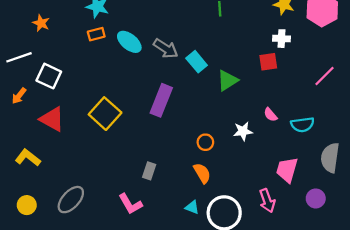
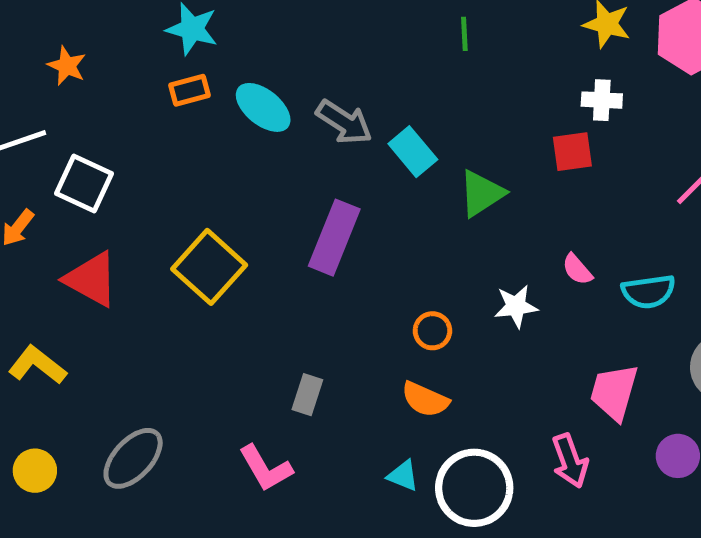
orange semicircle: (202, 173) -> (425, 399), turned 145

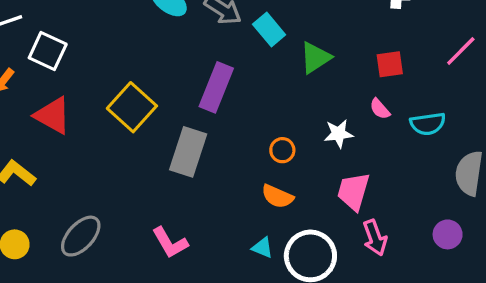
red square: (572, 152) -> (390, 64), moved
pink trapezoid: (614, 392) -> (353, 191), moved
gray rectangle: (307, 395) -> (188, 152), moved, size x1.8

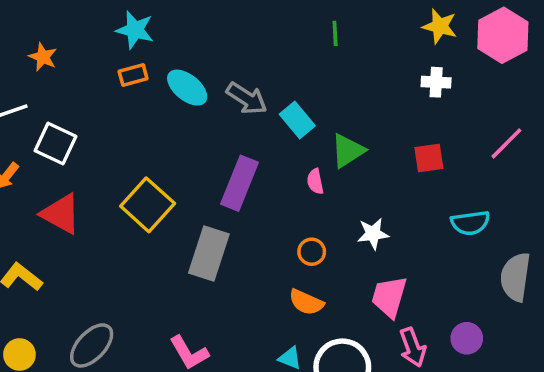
pink semicircle: (380, 109) -> (315, 181), moved, turned 30
purple circle: (448, 234) -> (467, 338), moved

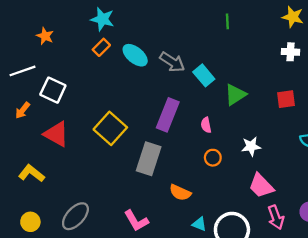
orange rectangle: (133, 75) -> (101, 47), turned -30
pink semicircle: (315, 181) -> (206, 125), moved
pink trapezoid: (389, 297) -> (261, 186), turned -60
orange semicircle: (306, 302) -> (180, 193), moved

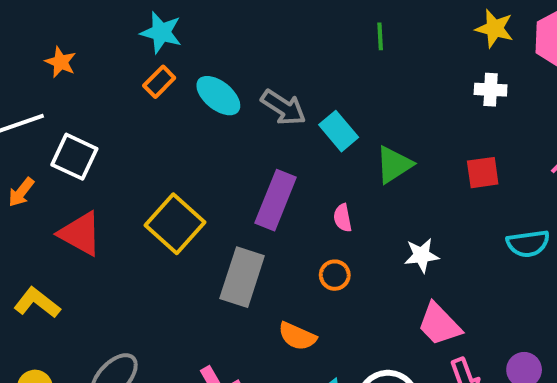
orange circle: (213, 158) -> (335, 275), moved

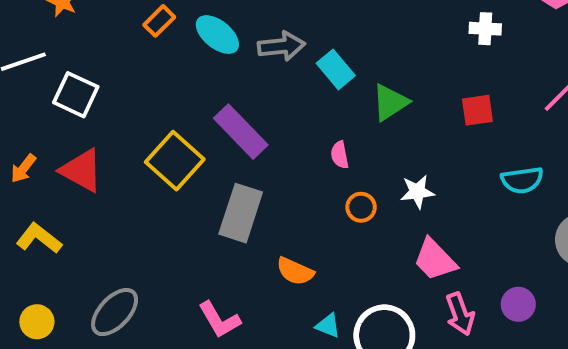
gray arrow: (283, 107) -> (281, 46), turned -39
orange arrow: (21, 192) -> (23, 168), moved
purple rectangle: (276, 200) -> (241, 132), moved, turned -66
orange circle: (335, 275) -> (361, 207), moved

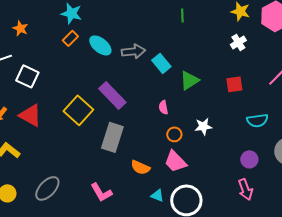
white cross: (485, 29) -> (238, 42), turned -35
pink trapezoid: (435, 260) -> (175, 161), moved
purple circle: (518, 304) -> (249, 159), moved
pink arrow: (460, 314) -> (245, 189), moved

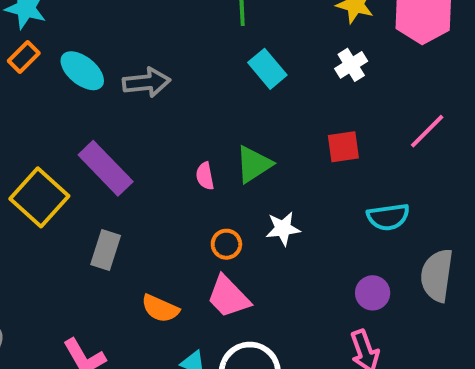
cyan rectangle: (161, 63) -> (267, 69), moved
green triangle: (189, 80) -> (254, 164), moved
pink semicircle: (163, 107) -> (205, 176), moved
gray rectangle: (112, 137) -> (106, 250), size x0.7

